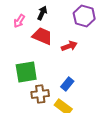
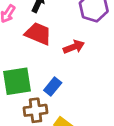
blue rectangle: (67, 84) -> (53, 87), moved

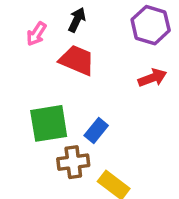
red arrow: (74, 47) -> (152, 78), moved

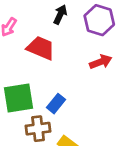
black arrow: (77, 20) -> (60, 15), moved

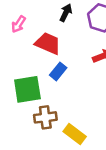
blue rectangle: (56, 104) -> (58, 71), moved

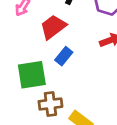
red trapezoid: (48, 43) -> (53, 27), turned -60

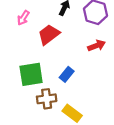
blue rectangle: (64, 56) -> (67, 74), moved

